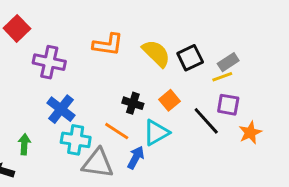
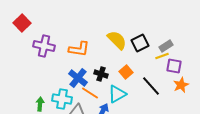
orange L-shape: (108, 45) -> (79, 49), moved
purple square: (228, 105) -> (174, 66), moved
blue cross: (61, 109) -> (78, 78), moved
orange star: (250, 133) -> (181, 85), moved
green arrow: (24, 144) -> (40, 104), moved

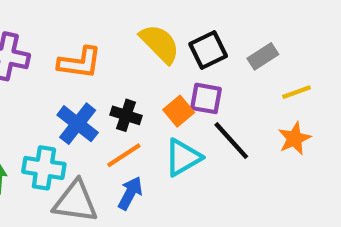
yellow line: (162, 56) -> (297, 92), moved
purple square: (174, 66) -> (206, 98), moved
orange line: (90, 93) -> (124, 155), moved, turned -66
cyan triangle: (117, 94) -> (183, 157), moved

